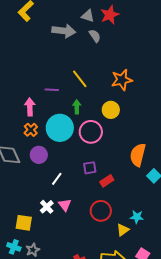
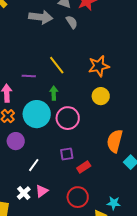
yellow circle: (111, 110) -> (101, 96), moved
pink triangle: (65, 205) -> (42, 191), turned 32

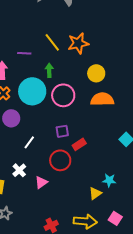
orange star: (99, 66) -> (78, 43), moved
orange semicircle: (115, 141) -> (102, 99), moved, turned 75
pink triangle: (42, 191) -> (41, 182), moved
red circle: (78, 197) -> (60, 160), moved

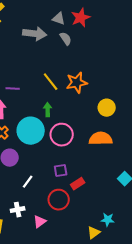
purple line: (24, 53) -> (13, 89), moved
yellow circle: (96, 73) -> (107, 108), moved
white cross: (19, 170) -> (18, 210), turned 32

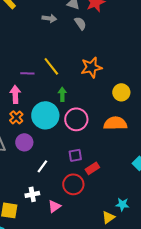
gray arrow: (35, 34) -> (49, 18), size x0.6
yellow line: (51, 82) -> (51, 66), moved

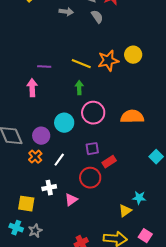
yellow line: (51, 66) -> (81, 64), moved, turned -30
yellow circle: (121, 92) -> (133, 55), moved
cyan circle: (45, 115) -> (64, 123), moved, size x0.7
orange cross: (16, 117) -> (35, 157), moved

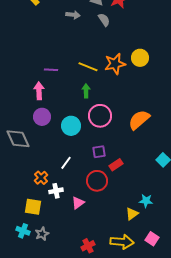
orange semicircle: (132, 117) -> (139, 120), turned -40
purple circle: (41, 136) -> (42, 117), moved
orange cross: (35, 157) -> (41, 178), moved

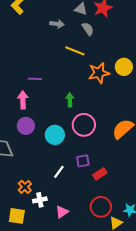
yellow line: (88, 67) -> (75, 51), moved
white line: (66, 163) -> (59, 172), moved
red circle: (97, 181) -> (101, 207), moved

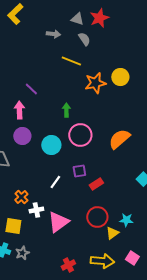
purple line: (35, 79) -> (31, 89), turned 40
pink triangle: (62, 212) -> (58, 222), size x1.6

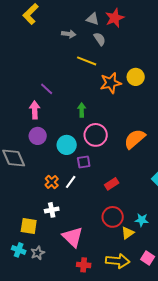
purple square: (79, 171) -> (84, 162), moved
orange cross: (21, 197) -> (52, 182), moved
pink triangle: (58, 222) -> (73, 237), moved, turned -40
red cross: (68, 265) -> (84, 265), turned 32

